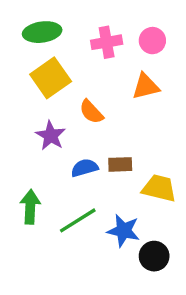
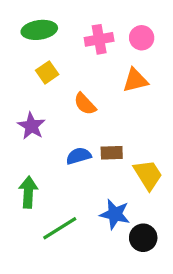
yellow square: (51, 78) -> (47, 72), size x0.6
purple star: (51, 136) -> (31, 126), moved
yellow trapezoid: (159, 188) -> (148, 175), turned 44
green line: (78, 220) -> (60, 228), moved

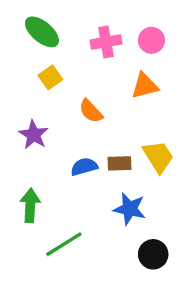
green ellipse: (39, 30) -> (42, 32), turned 48
yellow trapezoid: (148, 175) -> (158, 157), moved
blue star: (115, 214) -> (130, 209), moved

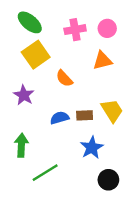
yellow square: (50, 77) -> (36, 55), size x1.6
blue star: (130, 209) -> (92, 148), turned 30

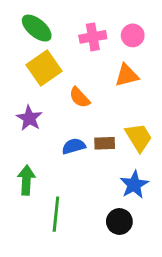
blue star: (92, 148) -> (134, 185), moved
green line: (45, 173) -> (56, 214), turned -52
black circle: (108, 180) -> (119, 222), moved

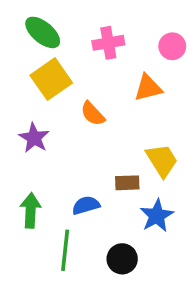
pink circle: (133, 35) -> (172, 46), moved
brown rectangle: (105, 143) -> (127, 183), moved
blue semicircle: (74, 146) -> (86, 205), moved
black circle: (119, 222) -> (122, 259), moved

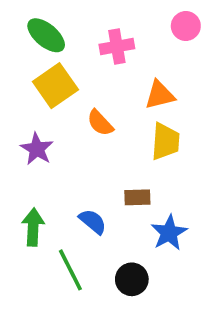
pink circle: (172, 46) -> (186, 26), moved
yellow trapezoid: (162, 160) -> (165, 141), moved, turned 36
blue semicircle: (86, 205) -> (93, 222), turned 56
green line: (65, 250) -> (70, 270), turned -33

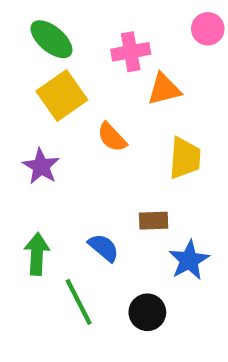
orange triangle: (160, 95) -> (164, 89), moved

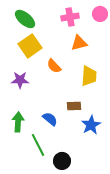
pink cross: (131, 52) -> (70, 17), moved
purple star: (41, 166) -> (20, 80), turned -30
black circle: (147, 312) -> (62, 161), moved

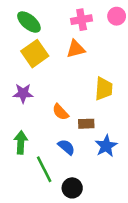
orange triangle: (79, 43) -> (76, 49), moved
orange semicircle: (54, 66) -> (60, 112), moved
blue semicircle: (50, 119) -> (66, 147), moved

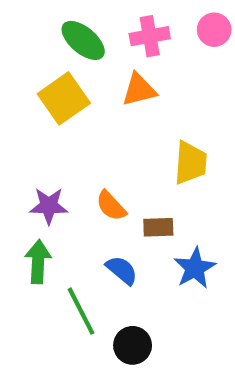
green ellipse: (29, 22) -> (83, 40), moved
purple star: (23, 93) -> (49, 206), moved

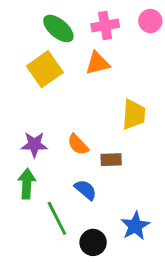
blue star: (195, 268) -> (135, 226), moved

